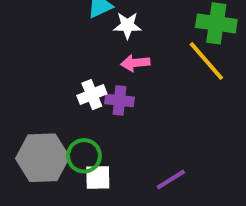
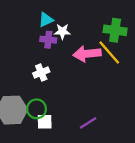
pink arrow: (135, 63) -> (87, 54), moved, size x1.6
purple cross: (120, 100) -> (48, 40), moved

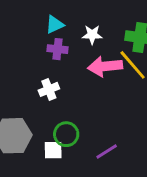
white star: (62, 31) -> (92, 35), moved
green circle: (37, 109) -> (66, 134), moved

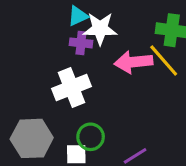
white star: (92, 35) -> (100, 29), moved, size x1.5
white cross: (49, 89) -> (71, 88), size x1.6

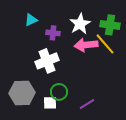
cyan triangle: (78, 16) -> (31, 20), moved
white star: (100, 29) -> (80, 24), moved, turned -30

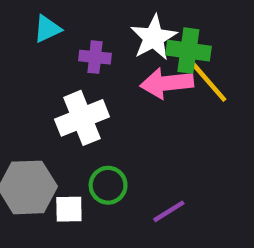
green cross: (110, 25) -> (188, 51), moved
white square: (50, 103) -> (69, 209), moved

